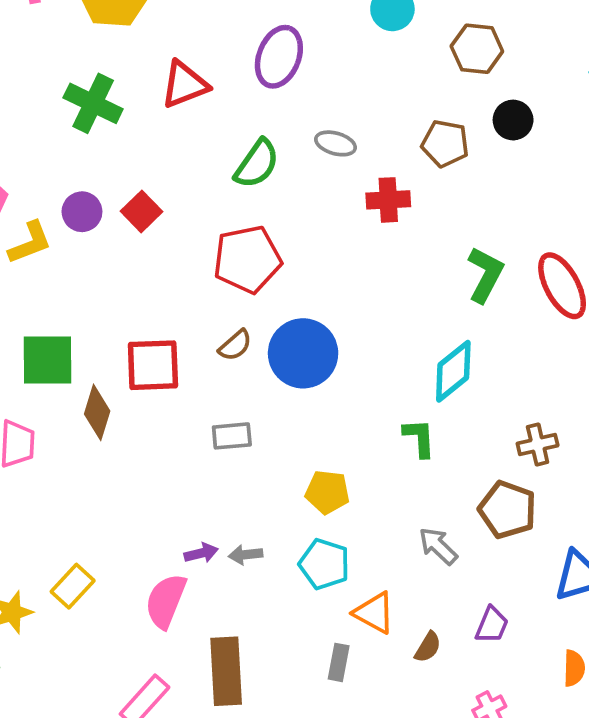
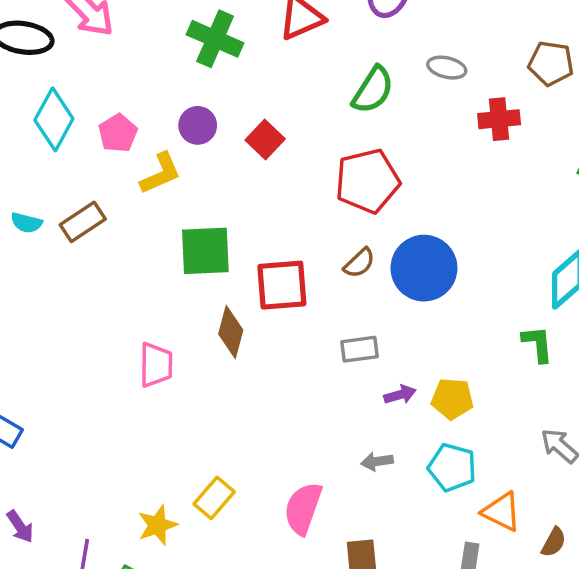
purple circle: (82, 212) -> (198, 125), moved
green square: (48, 360) -> (205, 251), moved
purple arrow: (201, 553) -> (400, 395), moved

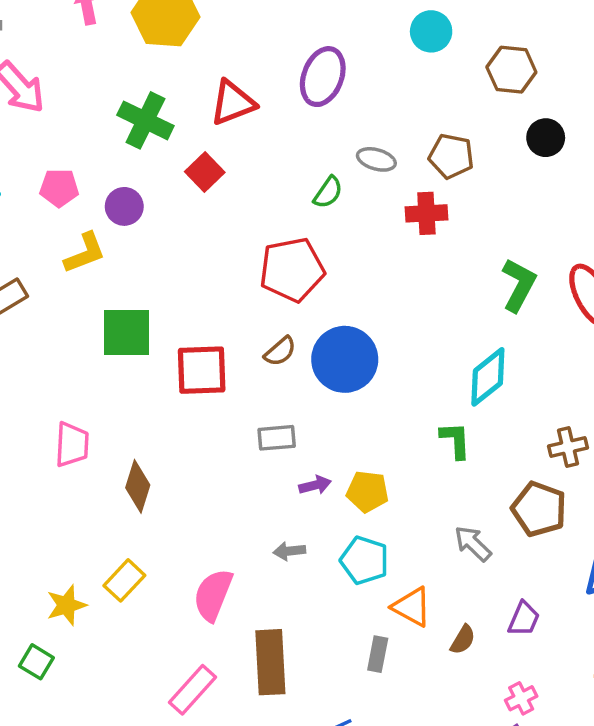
brown pentagon: (551, 63) -> (451, 156), moved
green semicircle: (373, 90) -> (328, 192), moved, size x0.7
pink pentagon: (118, 133) -> (59, 188), moved, turned 30
red square: (265, 139) -> (205, 172), moved
brown diamond: (231, 332) -> (138, 486), moved

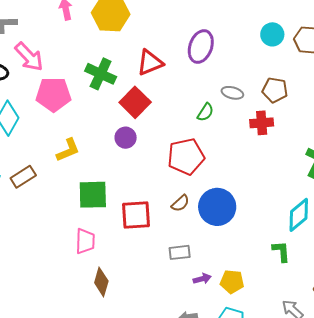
cyan circle: (431, 31) -> (272, 34), moved
red square: (205, 172) -> (135, 102), size x1.4
pink pentagon: (59, 188) -> (53, 94), moved, size x1.6
purple circle: (124, 206) -> (126, 138), moved
pink trapezoid: (72, 445) -> (85, 241), moved

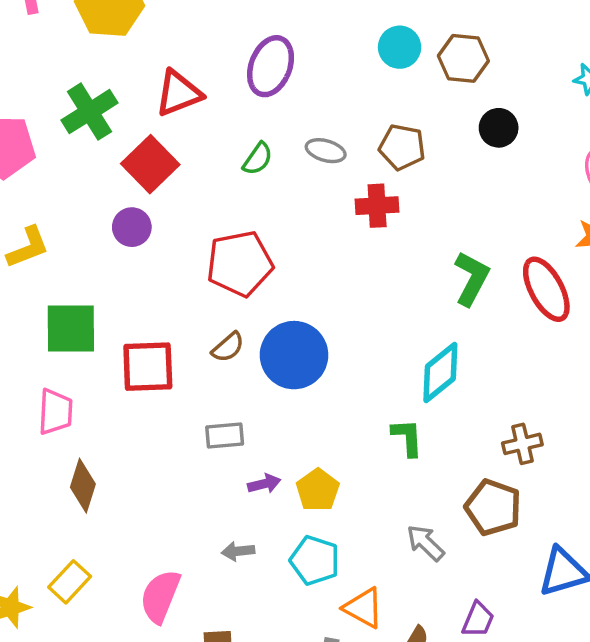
green cross: (101, 74) -> (89, 112), turned 32
green semicircle: (205, 112) -> (258, 159), moved
yellow pentagon: (232, 282) -> (318, 490), turned 30

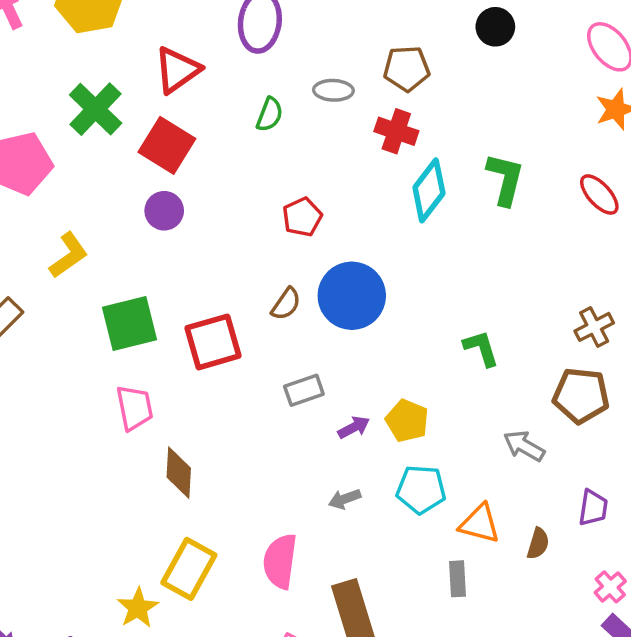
red cross: (377, 206) -> (396, 131), turned 36
red pentagon: (240, 264) -> (302, 217), moved, size x0.6
red ellipse: (546, 289) -> (599, 194), moved, size x0.7
cyan diamond: (440, 373) -> (429, 190), moved
yellow rectangle: (70, 582) -> (189, 569), size x1.4

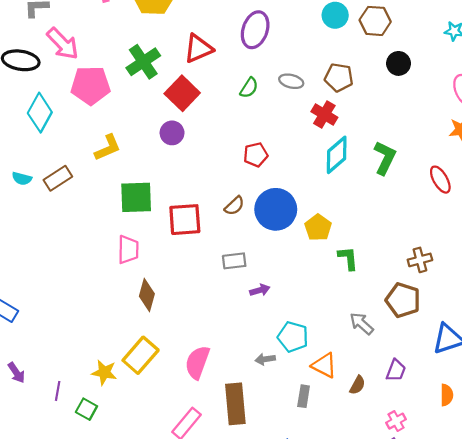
yellow pentagon: (407, 421) -> (318, 228), moved
gray arrow: (345, 499) -> (265, 359), moved
yellow star: (138, 608) -> (104, 372), turned 30

